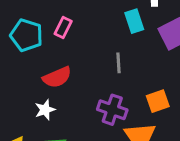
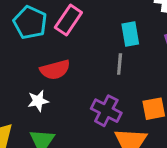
cyan rectangle: (134, 21) -> (130, 34), moved
pink rectangle: (63, 27) -> (68, 20), size x1.4

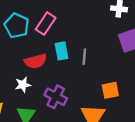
cyan rectangle: (130, 34) -> (62, 51), moved
purple cross: (106, 111) -> (56, 97), moved

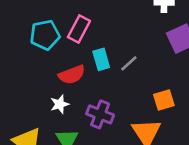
cyan pentagon: (17, 26) -> (45, 35), turned -30
gray line: (84, 57) -> (129, 63), turned 49

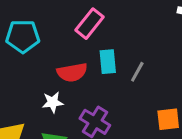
cyan pentagon: (45, 35) -> (23, 36), moved
gray line: (129, 63) -> (137, 72), turned -30

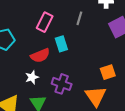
gray line: (137, 72) -> (79, 18), moved

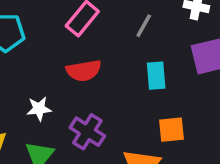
cyan rectangle: (61, 44) -> (156, 76), moved
red semicircle: (40, 56) -> (84, 71), moved

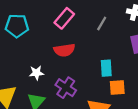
cyan rectangle: (156, 76) -> (106, 68), moved

